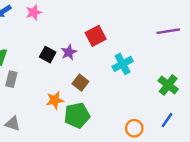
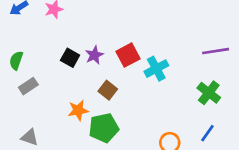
purple line: (168, 31) -> (216, 51), moved
red square: (96, 36) -> (128, 55), moved
gray rectangle: (11, 79) -> (28, 86), turned 42

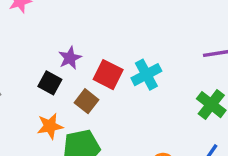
red square: (128, 55) -> (108, 75), moved, turned -35
black square: (70, 58) -> (50, 83), moved

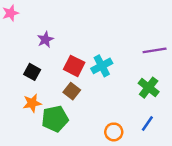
purple star: (70, 58) -> (45, 40), moved
brown square: (87, 101) -> (72, 91), moved

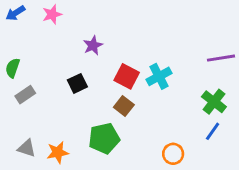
black square: (32, 72) -> (77, 83), turned 35
orange star: (32, 103) -> (58, 152), moved
blue line: (147, 124) -> (213, 131), moved

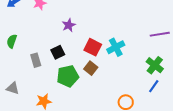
gray rectangle: (25, 95) -> (36, 60), moved, turned -72
green pentagon: (104, 138) -> (68, 76), moved
gray triangle: (27, 148) -> (13, 88), moved

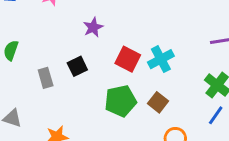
brown square: (91, 68) -> (158, 102), moved
green pentagon: (68, 76) -> (121, 101), moved

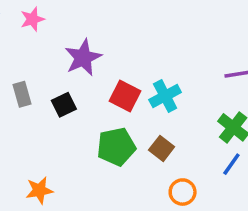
purple star: (93, 27) -> (83, 58), size x1.5
gray rectangle: (46, 78) -> (22, 94), moved

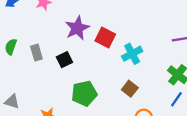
red square: (125, 96) -> (105, 37), moved
green pentagon: (116, 147) -> (84, 93), moved

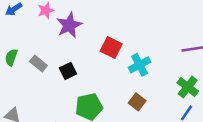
purple star: (77, 28) -> (69, 25), moved
gray rectangle: (36, 53) -> (38, 64), turned -35

